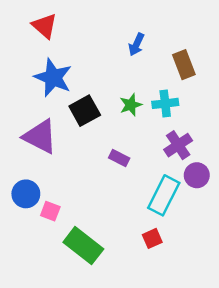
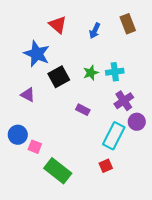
red triangle: (45, 26) -> (58, 25), moved
brown rectangle: (184, 65) -> (128, 24), moved
purple triangle: (40, 136) -> (28, 95), size x0.6

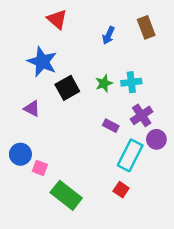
red triangle: (58, 25) -> (57, 19), moved
purple rectangle: (83, 110) -> (111, 126), moved
red square: (106, 166) -> (121, 190), turned -32

